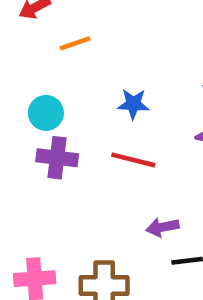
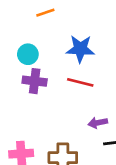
blue star: (133, 104) -> (80, 49), size x1.5

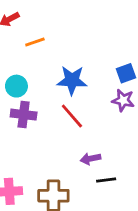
red line: (80, 82) -> (72, 116), turned 35

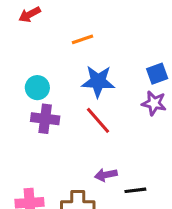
orange line: (35, 42) -> (82, 39), moved
purple arrow: (90, 159) -> (106, 175), moved

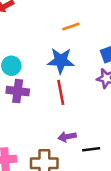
orange line: (82, 39) -> (71, 26), moved
red line: (98, 120) -> (61, 92), turned 30

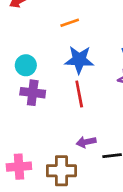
orange line: (71, 26) -> (70, 23), moved

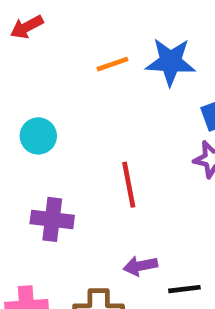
blue star: (79, 60) -> (170, 62), moved
purple cross: (33, 93) -> (52, 219), moved

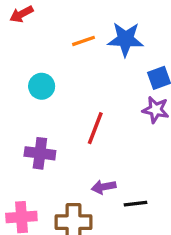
cyan circle: (38, 136) -> (42, 86), moved
red line: (129, 185) -> (95, 128), turned 32

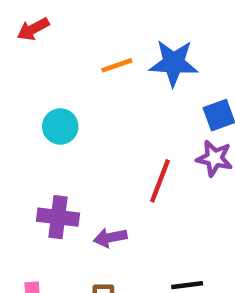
red line: (95, 128) -> (160, 181), moved
purple arrow: (104, 187) -> (110, 238), moved

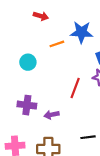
red arrow: (33, 29) -> (41, 16), moved, turned -136
orange line: (117, 65) -> (57, 44), moved

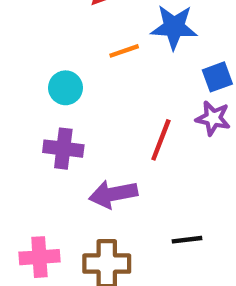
purple cross: (27, 105) -> (63, 149), moved
purple arrow: (52, 115) -> (113, 194), size x1.5

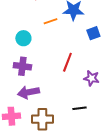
purple star: (213, 118) -> (91, 78), moved
purple arrow: (113, 194) -> (28, 92), moved

